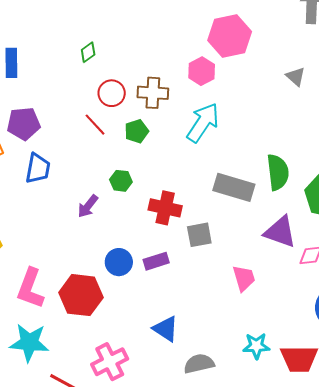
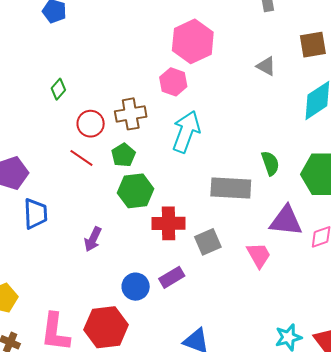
green semicircle: (278, 172) -> (270, 163), size x0.7
green hexagon: (121, 181) -> (136, 191), moved, size x1.6
pink trapezoid: (244, 278) -> (259, 255), moved

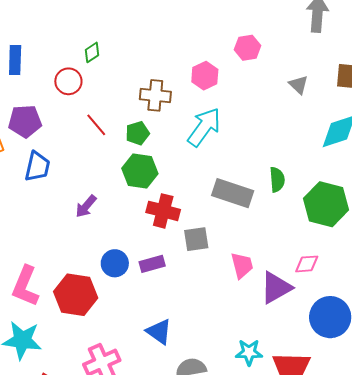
pink hexagon: (193, 41) -> (248, 48), moved, size x0.6
red circle: (91, 124) -> (68, 81), moved
purple triangle: (286, 221) -> (276, 288), moved, turned -51

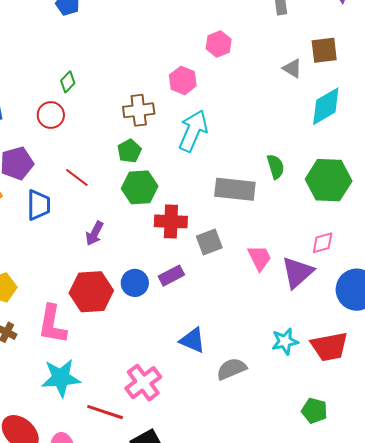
gray triangle: (299, 85) -> (292, 68), moved
red line: (96, 125) -> (77, 177), moved
red hexagon: (76, 295) -> (91, 292), moved

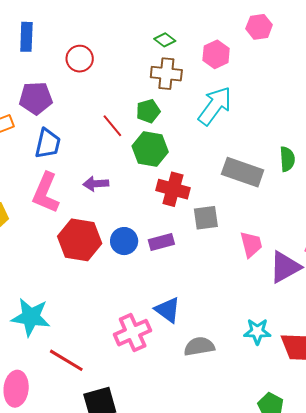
green diamond: (68, 82) -> (165, 40), moved, turned 70
red line: (77, 177) -> (112, 126), moved
purple arrow: (95, 233) -> (96, 184), turned 45
pink L-shape: (52, 324) -> (46, 193), moved
pink cross: (143, 383) -> (133, 333), moved

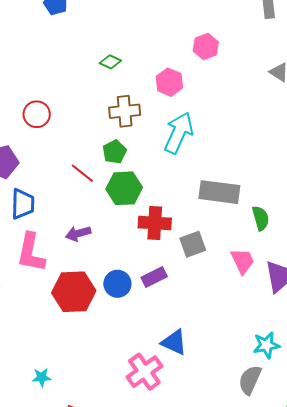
green diamond: (165, 40) -> (110, 62), moved
green semicircle: (287, 159) -> (261, 218), moved
cyan star: (31, 317) -> (42, 377), size x0.5
gray semicircle: (199, 346) -> (250, 380), moved, turned -44

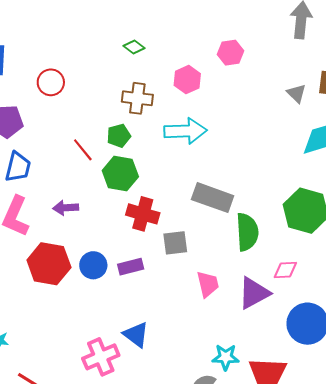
cyan arrow: (179, 133) -> (186, 131), turned 51
green semicircle: (261, 218) -> (247, 232), size x1.5
pink trapezoid: (243, 261) -> (208, 284), moved

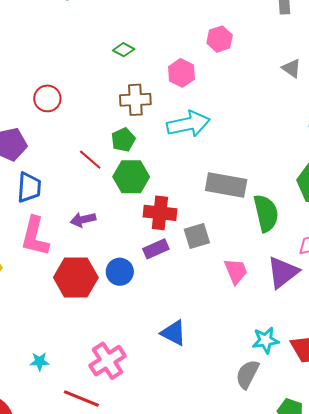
purple rectangle: (131, 267) -> (156, 249), moved
pink cross: (101, 357) -> (107, 361), moved

